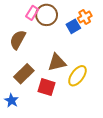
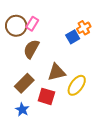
brown circle: (47, 15) -> (16, 26), moved
brown semicircle: (18, 40) -> (31, 49), moved
blue star: (12, 100) -> (22, 110), moved

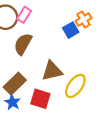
blue star: (22, 110) -> (12, 102), moved

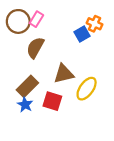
orange cross: (84, 20) -> (95, 24), turned -35

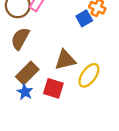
brown semicircle: (35, 48) -> (20, 39), moved

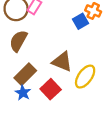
brown triangle: (65, 60) -> (62, 62), turned 35
red square: (53, 88) -> (51, 89), turned 30

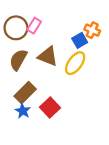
brown triangle: (62, 62) -> (48, 56), moved
yellow ellipse: (85, 77) -> (75, 63), moved

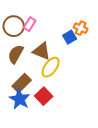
yellow ellipse: (75, 63) -> (51, 67), moved
blue star: (23, 111) -> (20, 99), size x1.5

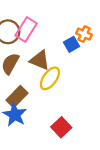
pink rectangle: (30, 24) -> (26, 30), size x1.5
red square: (44, 96) -> (61, 127), moved

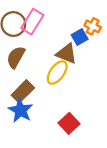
brown triangle: (40, 60) -> (67, 54), moved

